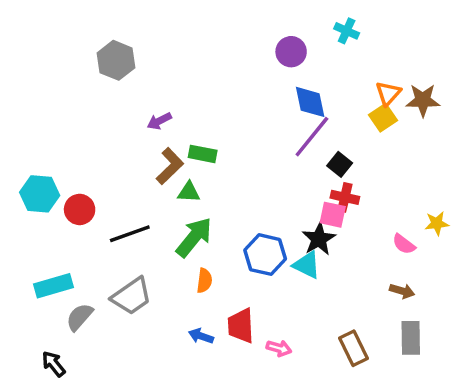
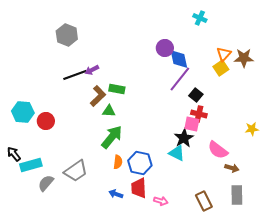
purple circle: (291, 52) -> (165, 48), moved
black line: (130, 234) -> (75, 75), moved
pink semicircle: (404, 244) -> (218, 150), moved, size x1.5
blue hexagon: (265, 255) -> (140, 163), moved
black arrow: (54, 364) -> (14, 154), moved

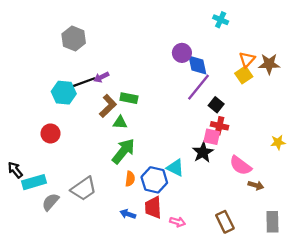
cyan hexagon: (23, 112) -> (64, 93), moved
cyan triangle: (177, 153) -> (175, 168), moved
gray rectangle: (237, 195) -> (272, 222), moved

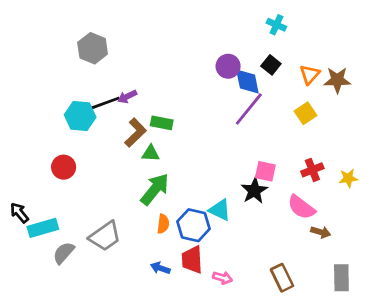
yellow square: (244, 75) -> (305, 113), moved
black square: (216, 105) -> (271, 65), moved
red cross: (219, 126) -> (312, 170), moved, turned -35

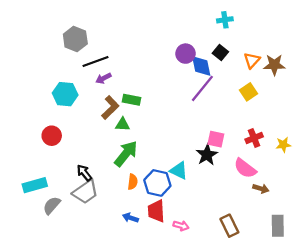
cyan cross: (276, 25) -> (225, 20), turned -32
black line: (104, 104) -> (96, 61), moved
black arrow: (19, 213) -> (84, 173), moved

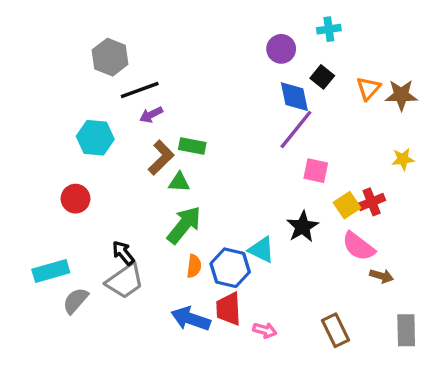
purple circle: (186, 54) -> (281, 49), moved
yellow square: (248, 92) -> (347, 205), moved
pink square: (216, 139) -> (316, 171), moved
yellow star: (283, 145) -> (403, 159), moved
blue arrow: (130, 218) -> (191, 319), size x1.6

